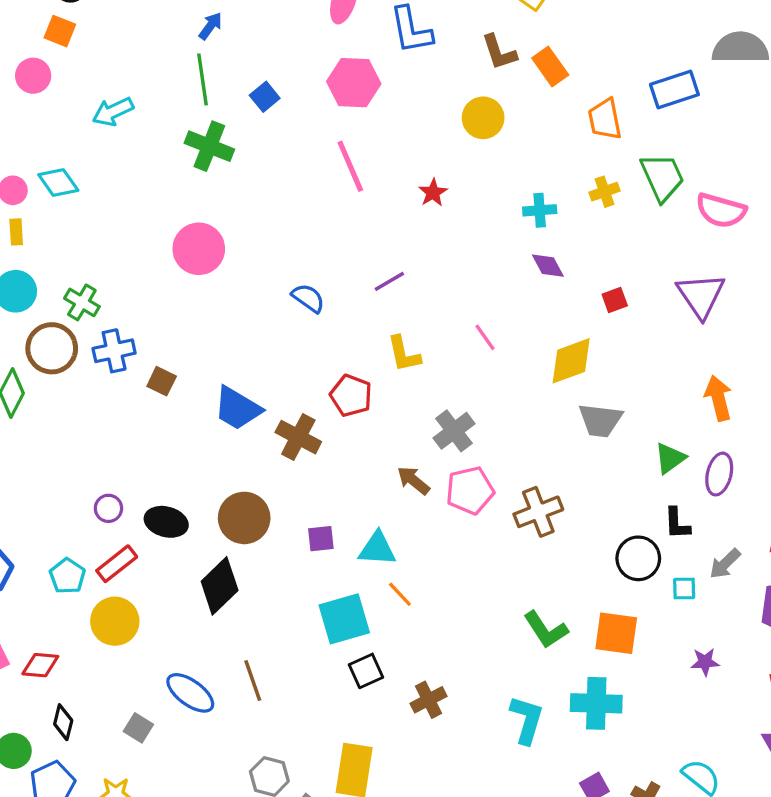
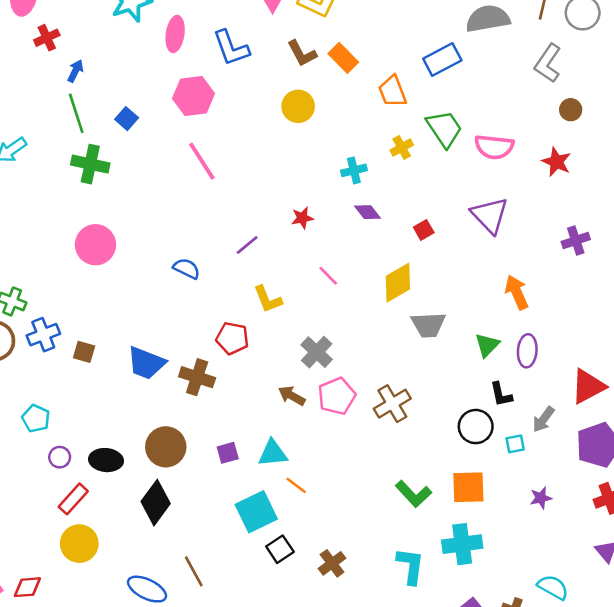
red star: (433, 193) -> (302, 218), moved, turned 30
cyan pentagon: (67, 576) -> (36, 418), moved

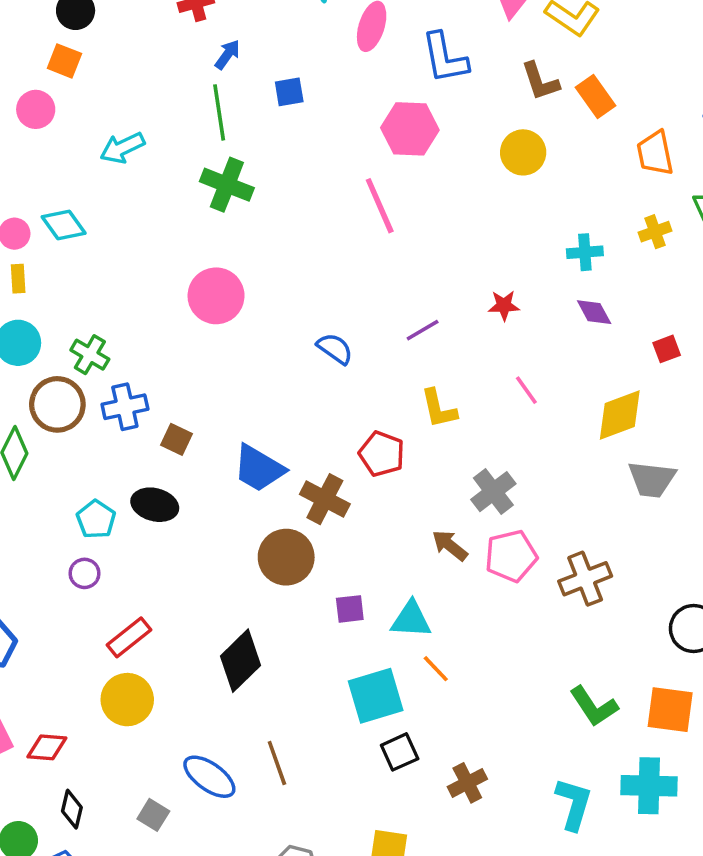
pink hexagon: (194, 96) -> (410, 129), moved
blue square: (127, 119) -> (289, 92), moved, turned 30
brown circle: (166, 447) -> (286, 557), moved
purple circle: (60, 457) -> (85, 573), moved
black ellipse: (106, 460) -> (155, 505), moved

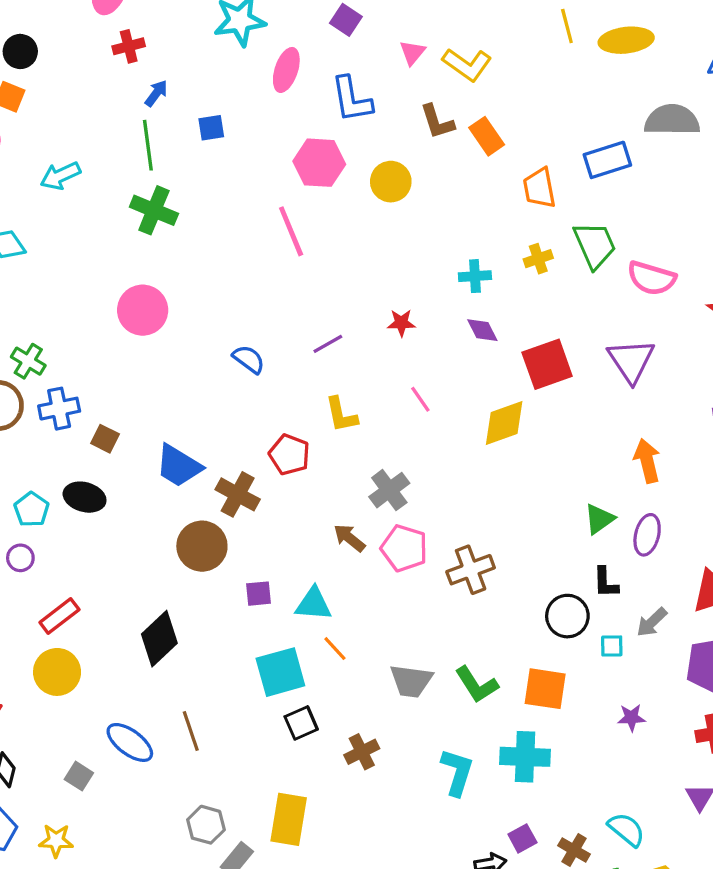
yellow circle: (523, 152) -> (391, 182), moved
red square: (667, 349) -> (547, 364), size x2.0
gray trapezoid: (652, 479) -> (411, 681), moved
pink pentagon: (511, 556) -> (404, 548), turned 30

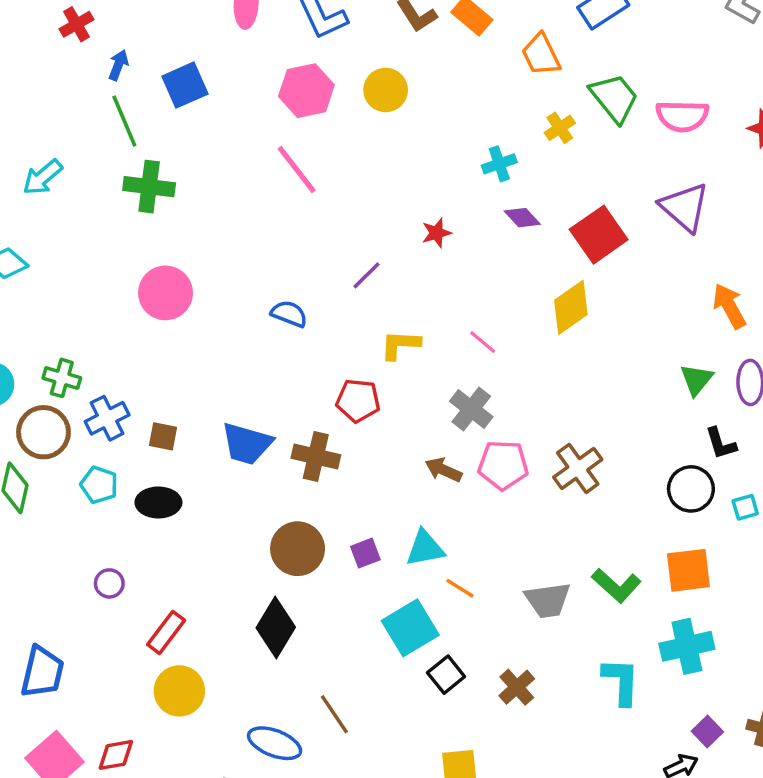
blue square: (211, 128) -> (185, 85), size x1.5
pink line: (420, 399) -> (483, 342), moved
yellow L-shape: (341, 415) -> (400, 345), turned 120
cyan pentagon: (32, 509) -> (99, 485), moved
brown circle: (202, 546) -> (298, 549), moved

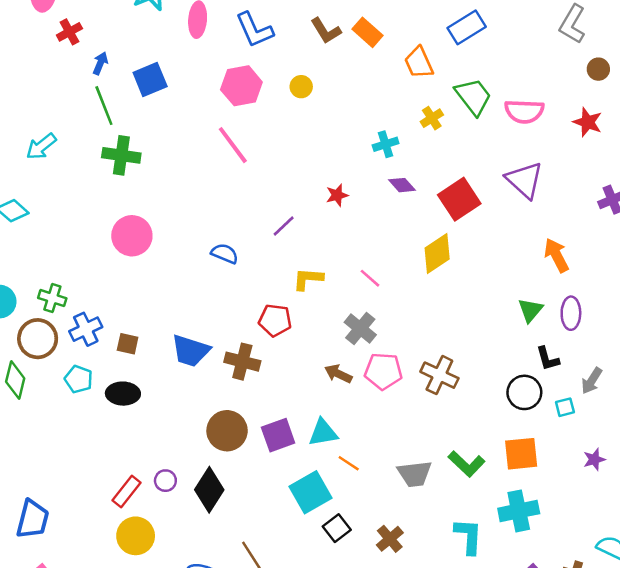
yellow circle: (386, 90) -> (301, 87), size x0.7
brown cross: (578, 468) -> (439, 375), turned -30
purple square: (365, 553) -> (278, 435), size x1.5
purple circle: (109, 583) -> (165, 481), moved

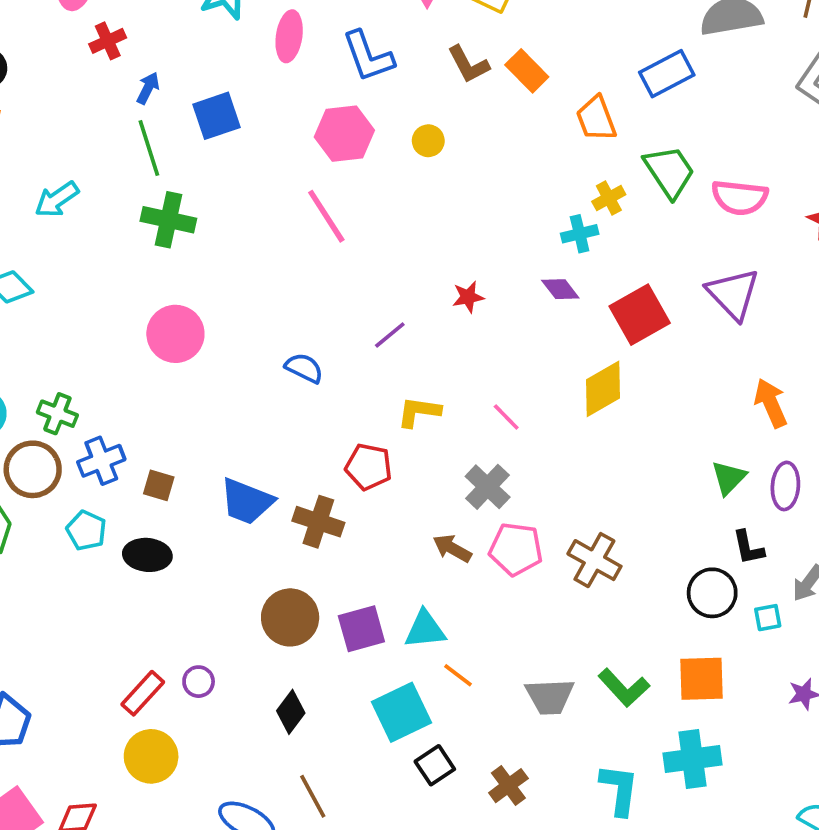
cyan cross: (386, 144) -> (580, 234), moved
black diamond: (209, 490) -> (291, 712), moved, size x0.7

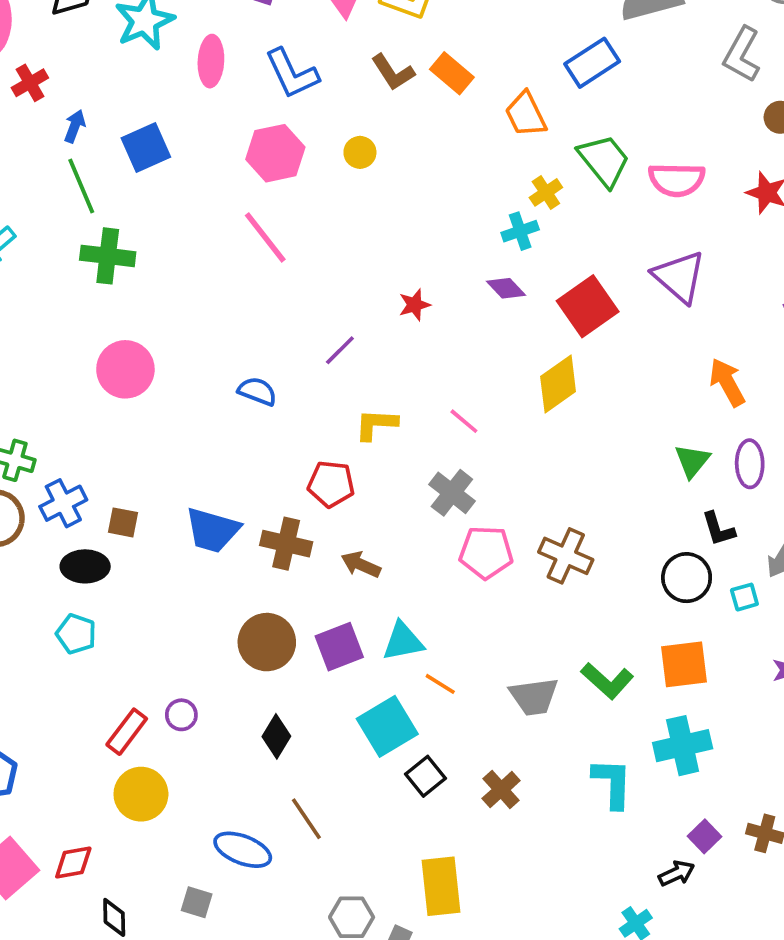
cyan pentagon: (86, 530) -> (76, 634), moved
brown arrow: (452, 548) -> (361, 564), moved
black ellipse: (147, 555) -> (85, 566), moved

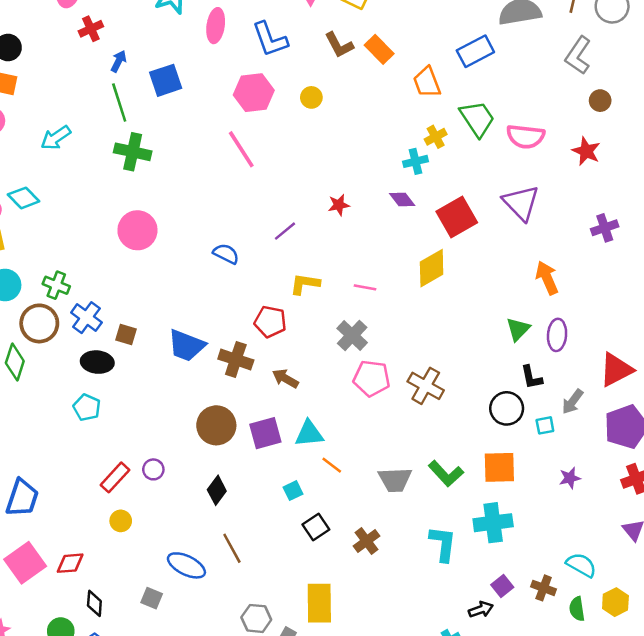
pink line: (464, 421) -> (365, 287), turned -35
blue cross: (63, 503) -> (86, 318), turned -32
cyan square: (387, 726) -> (293, 491), size x0.5
yellow circle: (141, 794) -> (121, 521), size x0.6

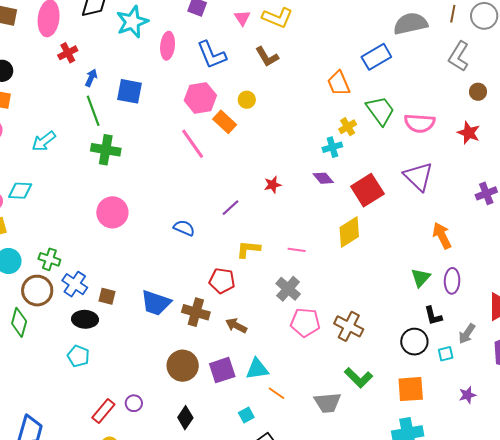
orange rectangle: (379, 49) -> (225, 122), moved
blue square: (166, 80) -> (130, 91), turned 32
cyan diamond: (24, 198) -> (20, 191), turned -40
green L-shape: (446, 474) -> (358, 378), moved

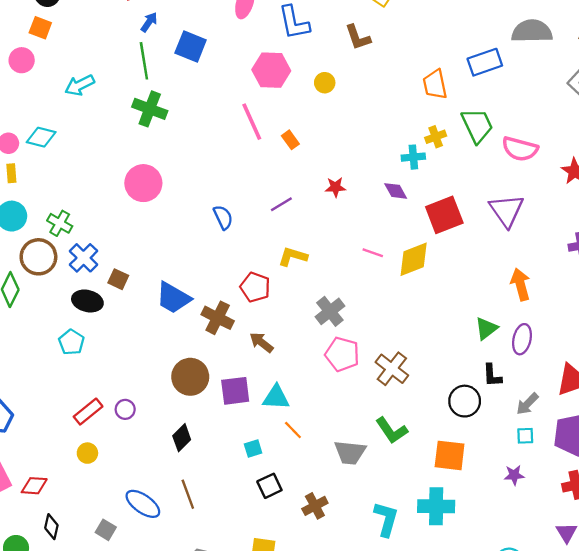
orange rectangle: (225, 122) -> (290, 140), moved, size x0.7
blue semicircle: (184, 228) -> (223, 217), turned 30
pink line: (297, 250) -> (373, 253), moved
cyan square: (446, 354) -> (525, 436), moved

